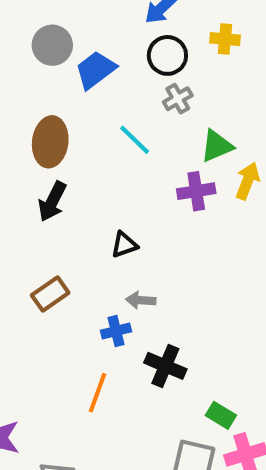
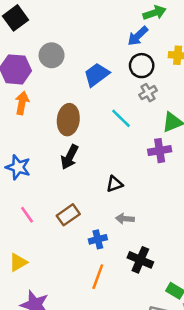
gray circle: (52, 45) -> (52, 55), moved
blue cross: (116, 331) -> (98, 239), moved

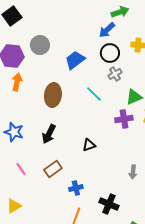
black arrow: (70, 157) -> (49, 134), moved
gray arrow: (125, 219) -> (133, 172), moved, turned -88

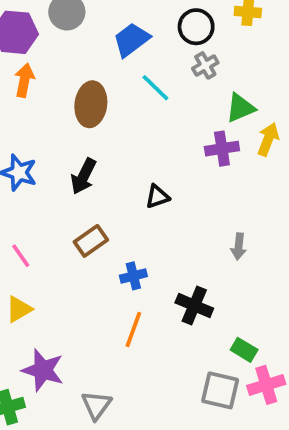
cyan line: (94, 94) -> (155, 88), moved
pink line: (21, 169) -> (21, 256), moved

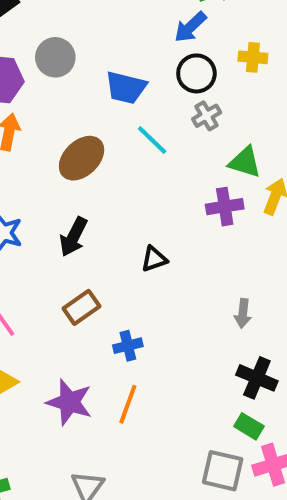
blue trapezoid: (131, 40) -> (126, 88), turned -129
brown ellipse: (91, 104) -> (82, 158), turned 39
green triangle: (240, 108) -> (245, 162), turned 40
black cross: (194, 306) -> (257, 378), moved
purple star: (43, 370) -> (69, 402), moved

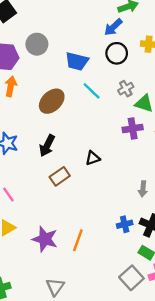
gray cross: (207, 116) -> (126, 89), moved
brown rectangle: (82, 307) -> (60, 176), moved
blue cross: (128, 346) -> (125, 224), moved
gray square: (223, 471) -> (131, 278), turned 35

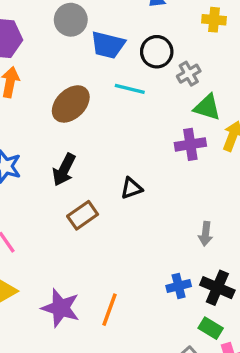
gray circle: (37, 44) -> (71, 20), moved
black circle: (117, 53) -> (157, 52), moved
gray cross: (126, 89) -> (189, 74), moved
cyan line: (92, 91) -> (130, 89), turned -30

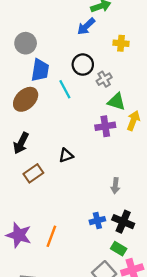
blue trapezoid: (108, 45) -> (40, 70), moved, turned -95
cyan line: (130, 89) -> (65, 89), turned 48

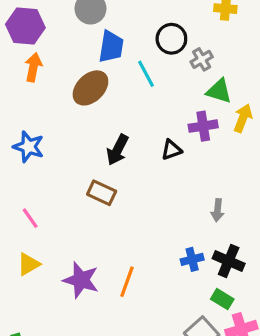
black arrow: (21, 143) -> (117, 150), moved
black triangle: (66, 155) -> (171, 150), moved
brown rectangle: (33, 173) -> (102, 193), turned 60

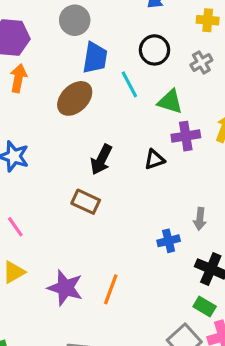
gray cross: (202, 59) -> (201, 62), moved
green triangle: (219, 91) -> (170, 102), moved
blue cross: (192, 259) -> (169, 241), moved

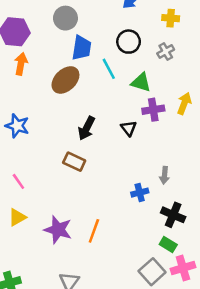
black triangle: (154, 159) -> (129, 128), turned -49

